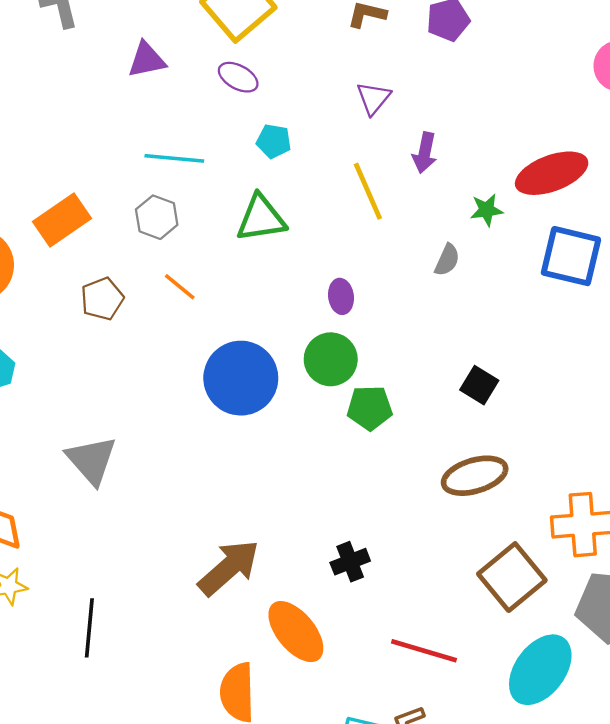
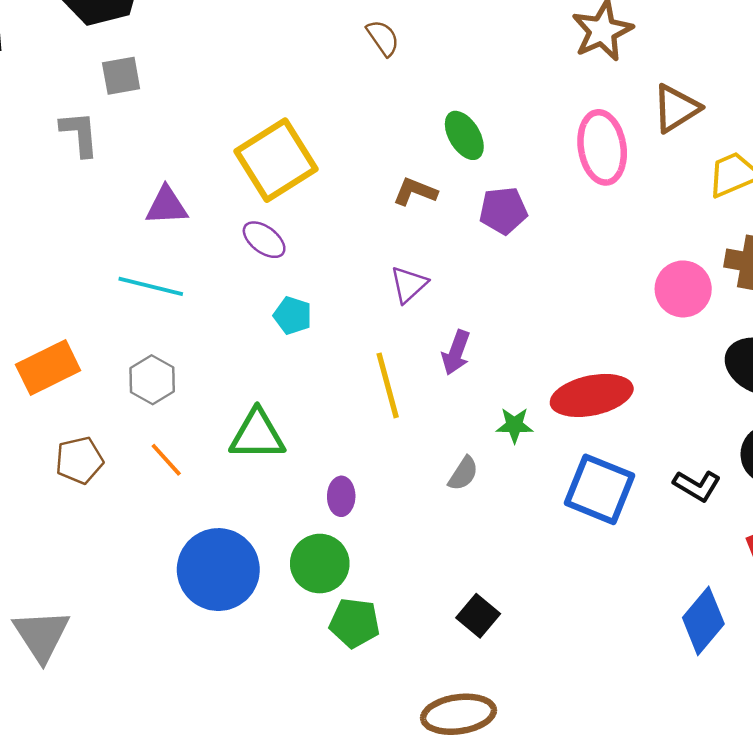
cyan line: (174, 158) -> (151, 286), moved
green triangle: (261, 218) -> (257, 435), moved

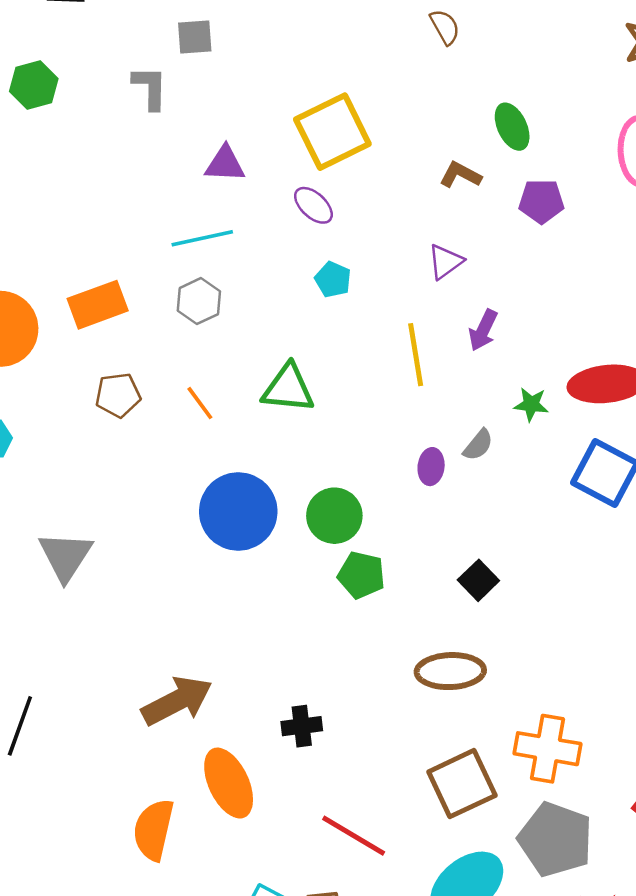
cyan line: (151, 286) -> (202, 238), turned -32
gray hexagon: (152, 380) -> (199, 301), moved
purple ellipse: (341, 496) -> (431, 467), moved

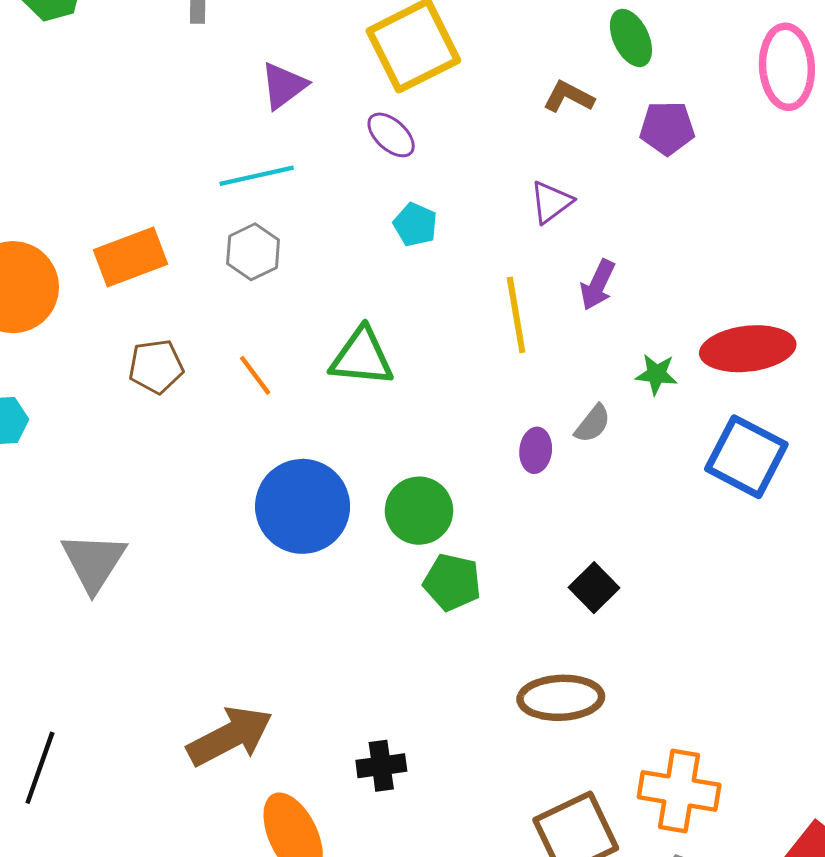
purple triangle: (225, 164) -> (284, 86), turned -39

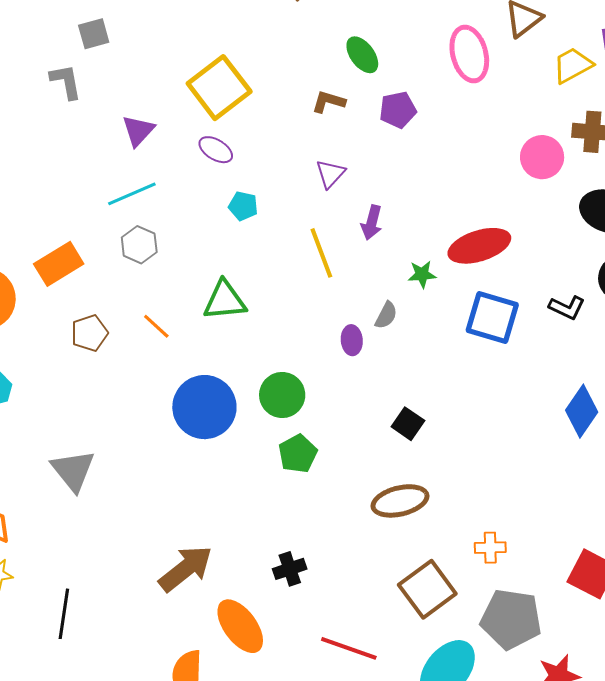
green pentagon: (452, 582) -> (298, 454), moved, turned -30
orange cross: (679, 791) -> (490, 548), size x0.6

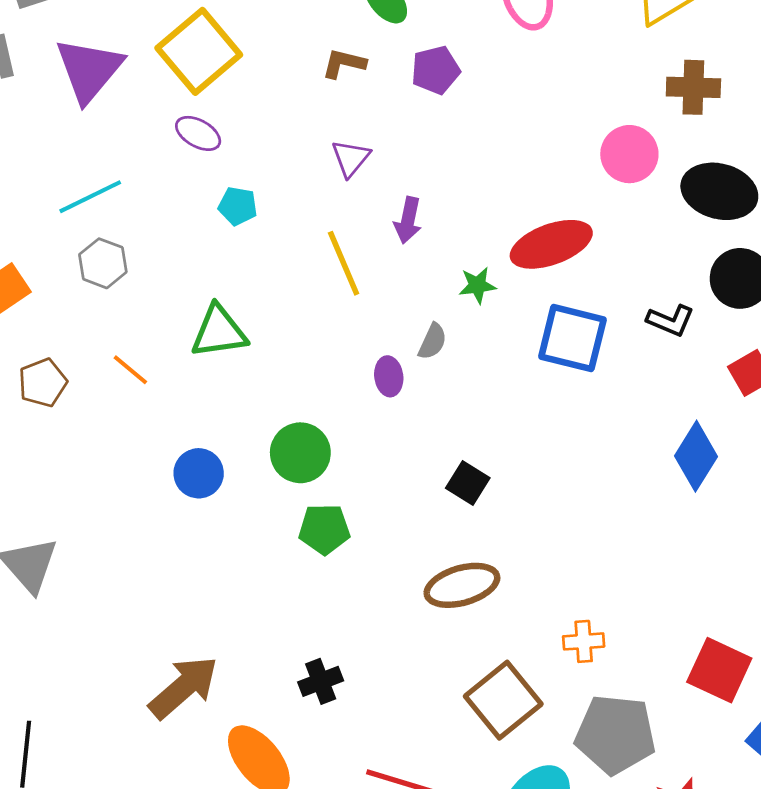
purple triangle: (138, 131) -> (89, 70), moved, size x1.6
pink circle: (542, 157) -> (629, 154), moved
blue circle: (204, 407) -> (199, 473), size x0.6
green pentagon: (298, 454) -> (324, 529), turned 30

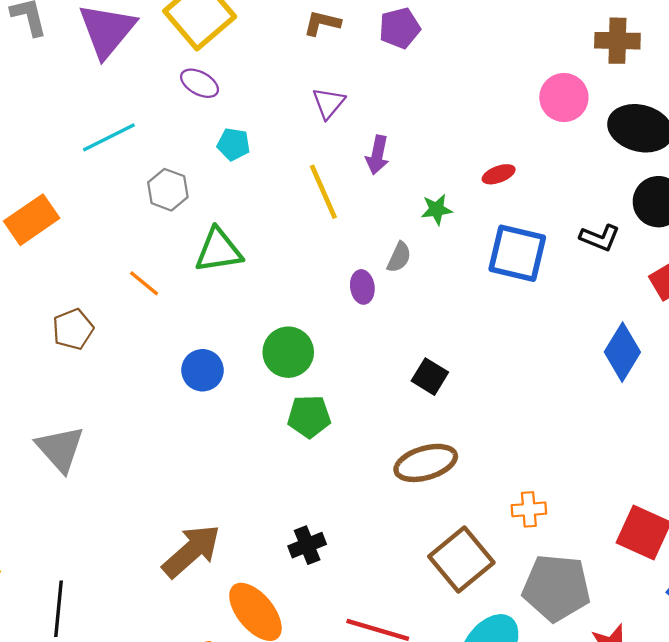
red ellipse: (551, 244) -> (499, 174), size x0.5
gray hexagon: (103, 263) -> (168, 190), moved
brown pentagon: (43, 383) -> (73, 329), moved

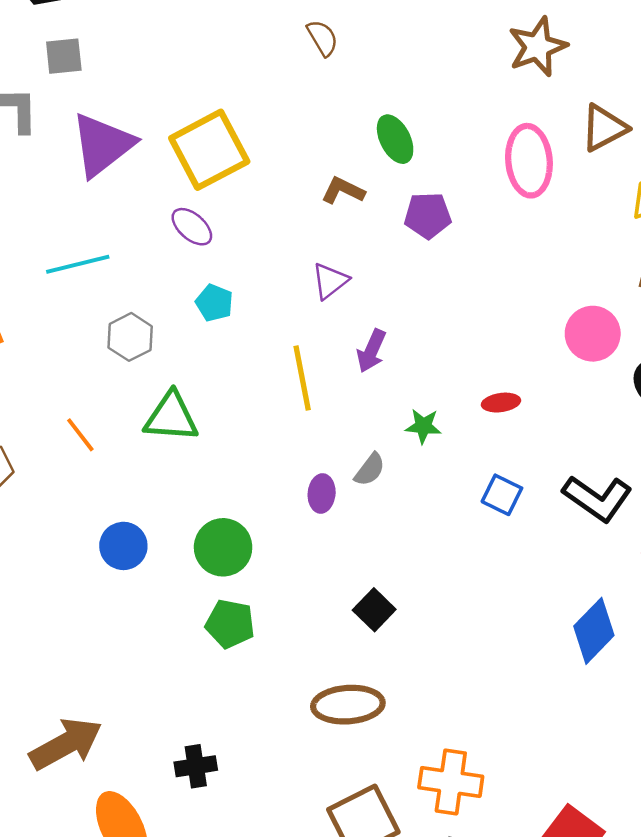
black L-shape: (600, 238) -> (597, 498), size x1.5
blue square: (517, 253) -> (502, 495), size x0.6
orange cross: (529, 509) -> (451, 782), size x1.6

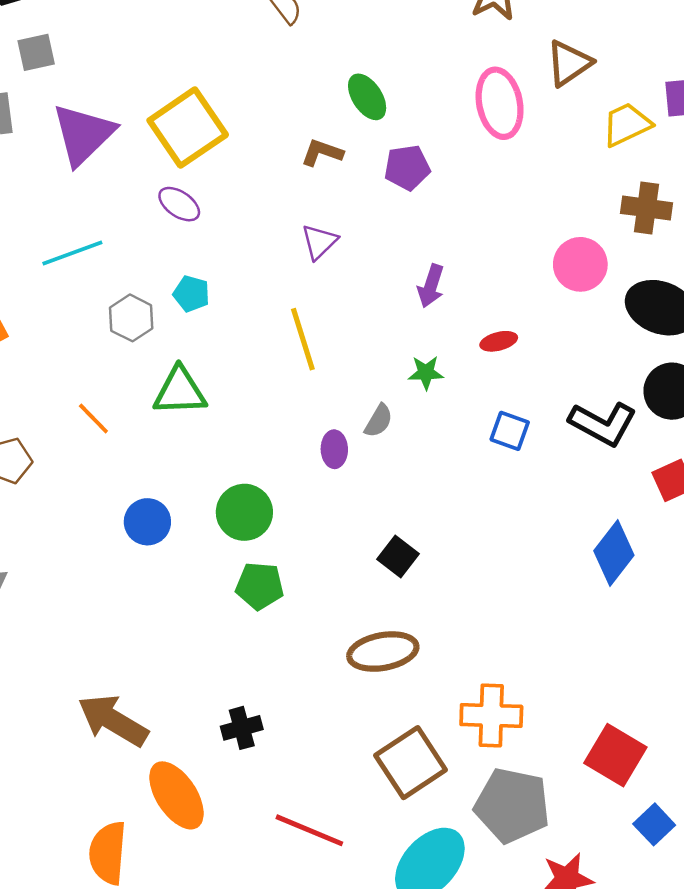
cyan pentagon: (214, 303) -> (191, 294), moved
purple arrow: (371, 351) -> (431, 286), moved
brown arrow: (66, 744) -> (113, 720), turned -114

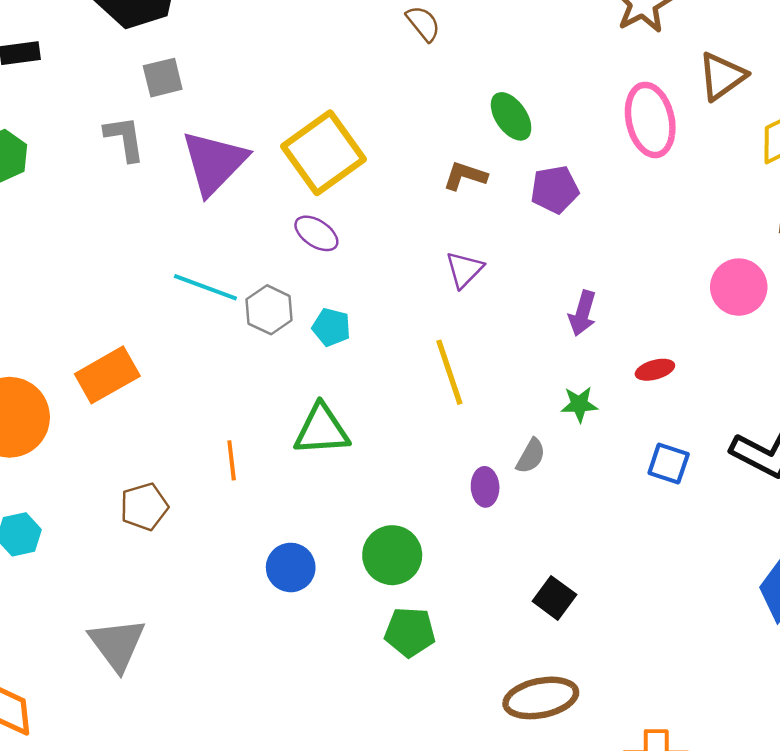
cyan line: (72, 253) -> (205, 287), turned 42
gray hexagon: (131, 318) -> (269, 310), moved
orange line: (93, 419) -> (232, 460), turned 39

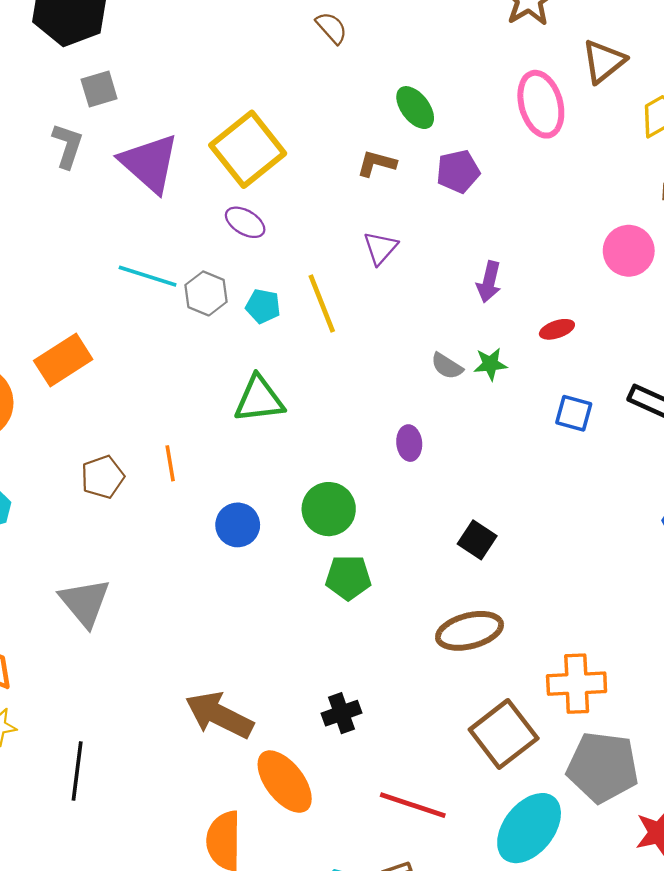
gray L-shape: (125, 138) -> (68, 146), turned 30
purple triangle: (214, 162) -> (150, 163), turned -30
yellow line: (449, 372) -> (322, 304), moved
gray semicircle: (531, 456) -> (447, 366), moved, turned 96
orange line: (232, 460) -> (170, 463), moved

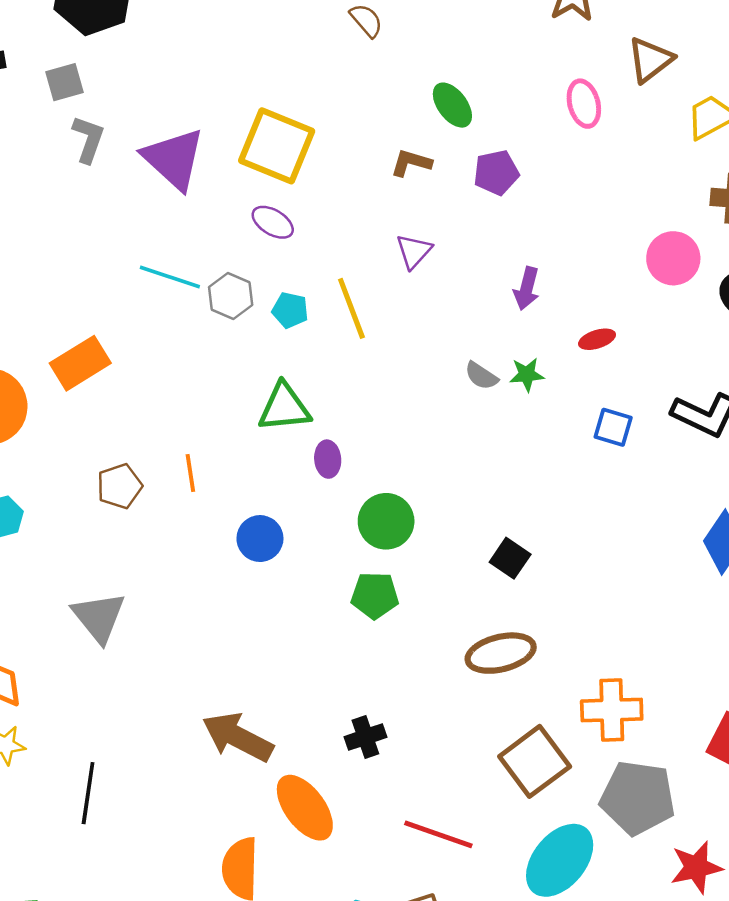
gray square: (99, 89) -> (64, 82), moved
pink ellipse: (541, 104) -> (584, 104), size x0.7
yellow square: (248, 149) -> (277, 146), turned -30
purple ellipse: (409, 443) -> (328, 459), moved
green circle: (329, 509) -> (386, 521), moved

